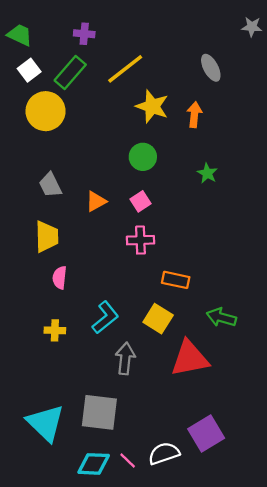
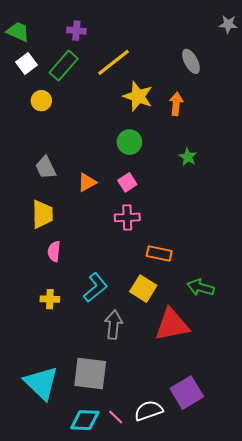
yellow circle: (46, 111) -> (41, 101), size x0.6

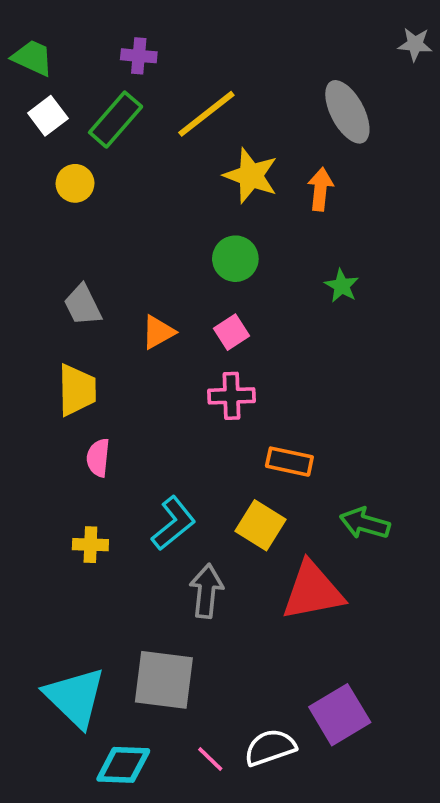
gray ellipse: (191, 61) -> (347, 112), size x1.4
cyan diamond: (85, 420) -> (123, 765), moved

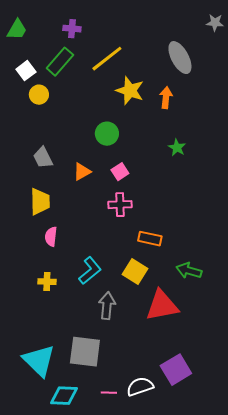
green trapezoid: (32, 58) -> (17, 30), turned 95
white square: (48, 116) -> (26, 71), moved
green circle: (235, 259) -> (107, 134), moved
pink line: (210, 759) -> (109, 393), turned -42

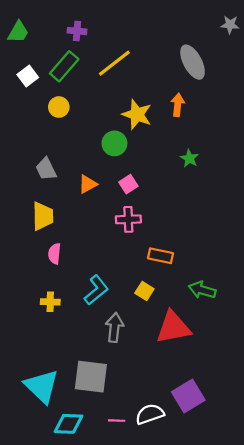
yellow star: (130, 91) -> (137, 115), moved
yellow circle: (39, 95) -> (59, 107), moved
yellow square: (135, 272) -> (144, 291), size x0.7

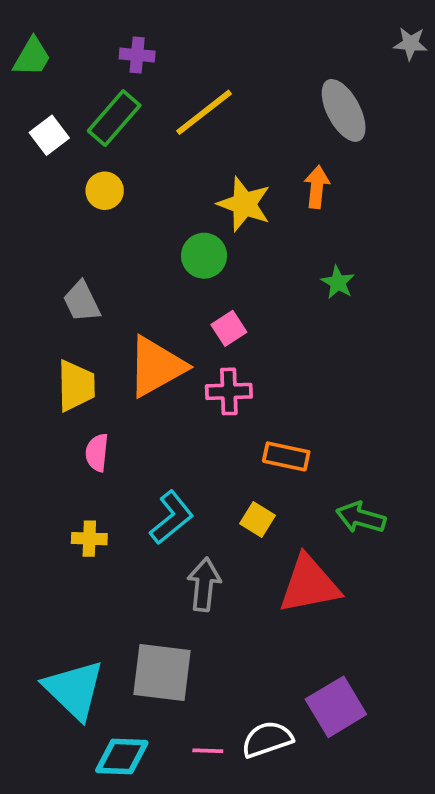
orange triangle: (88, 184) -> (156, 367), moved, size x1.8

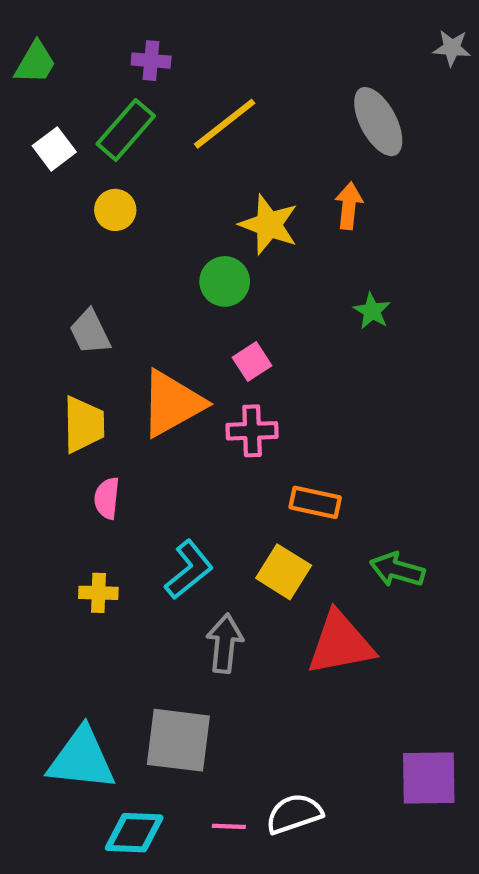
yellow square: (258, 519) -> (284, 572), size x1.4
cyan triangle: (74, 690) -> (82, 759), turned -38
purple square: (336, 707) -> (429, 778), moved, turned 30

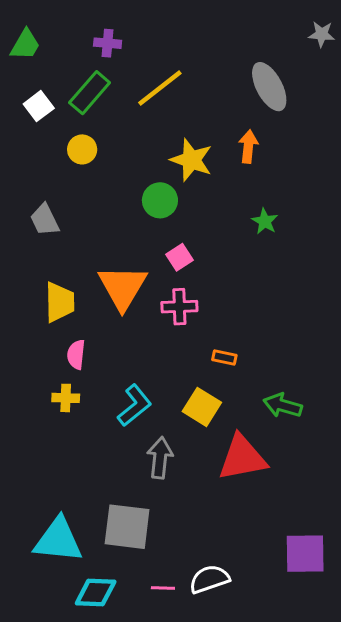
gray trapezoid: (90, 332) -> (45, 220), moved
orange triangle: (172, 404) -> (123, 287), turned -30
orange rectangle: (315, 502) -> (224, 358), size x0.7
yellow cross: (98, 593) -> (66, 398), moved

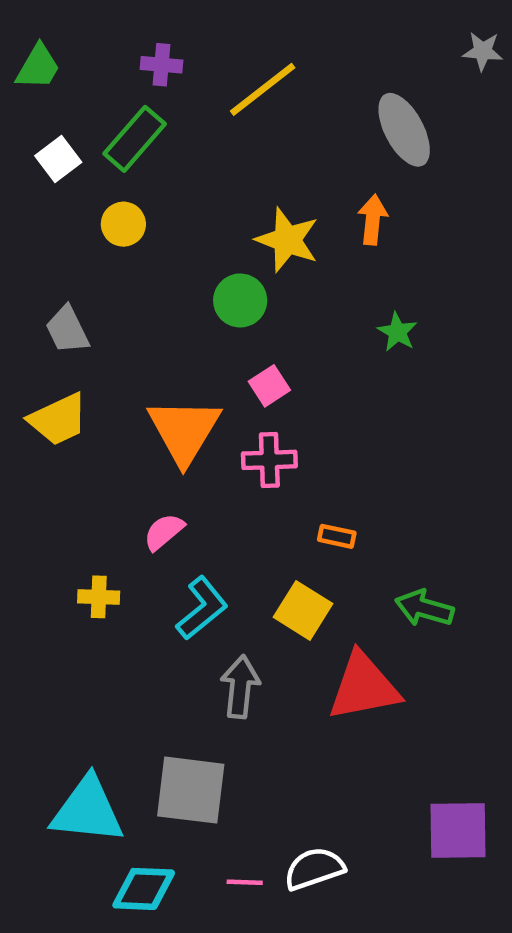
yellow line: (160, 88) -> (263, 89), moved
yellow trapezoid: (60, 302) -> (58, 420), moved, turned 66
pink semicircle: (76, 355) -> (164, 532), moved, turned 44

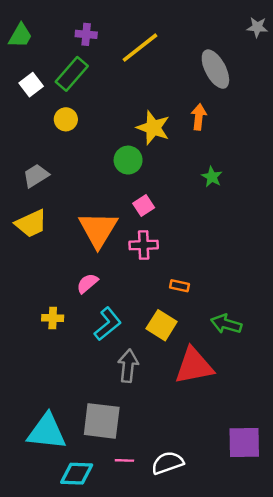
gray trapezoid: (67, 330) -> (36, 176), turned 84
pink line: (245, 882) -> (124, 460), moved

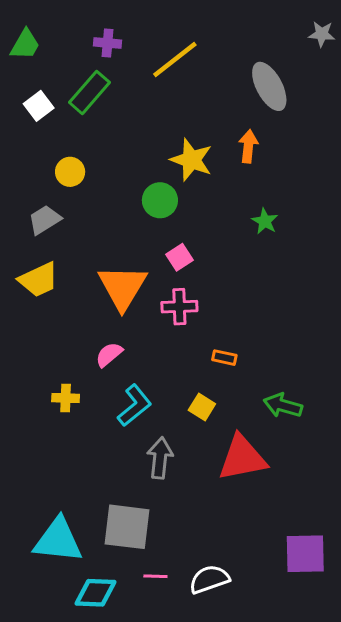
yellow circle: (66, 119) -> (70, 172), moved
yellow square: (162, 325) -> (202, 407), size x0.7

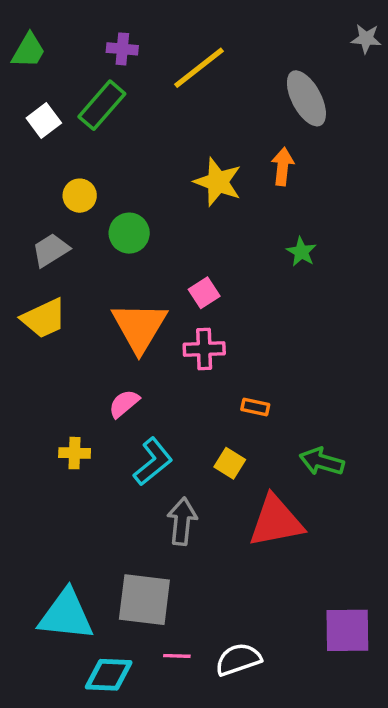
green circle: (160, 200) -> (129, 233), moved

